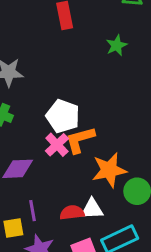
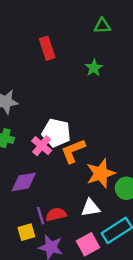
pink cross: (57, 145) -> (42, 146), moved
red semicircle: (72, 213) -> (56, 214), moved

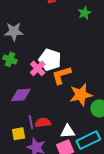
white triangle: (90, 208) -> (68, 131), moved

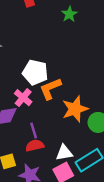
pink cross: (38, 68) -> (23, 98), moved
purple line: (31, 122) -> (34, 131), moved

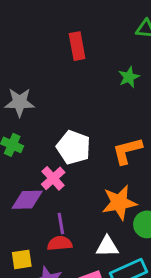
orange L-shape: (50, 89) -> (127, 151), moved
white triangle: (64, 153) -> (107, 246), moved

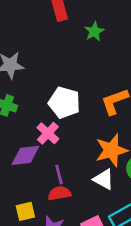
green star: (129, 77) -> (94, 32), moved
white triangle: (107, 246) -> (104, 179), moved, turned 35

